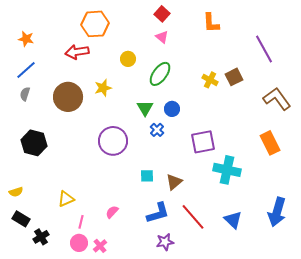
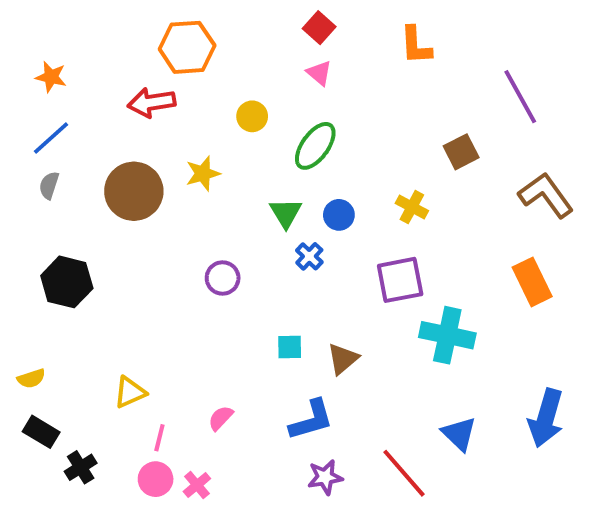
yellow cross: (210, 80) -> (412, 207), moved
purple circle: (113, 141) -> (223, 278), size x0.6
red line: (193, 217) -> (404, 473), moved

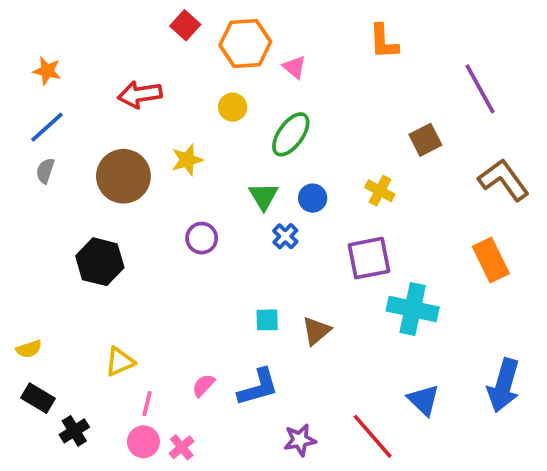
red square: (319, 28) -> (185, 25), moved
orange hexagon: (187, 47) -> (245, 43), moved
purple circle: (223, 278) -> (202, 238), moved
black hexagon: (67, 282) -> (100, 262), moved
blue L-shape: (311, 420) -> (258, 387), moved

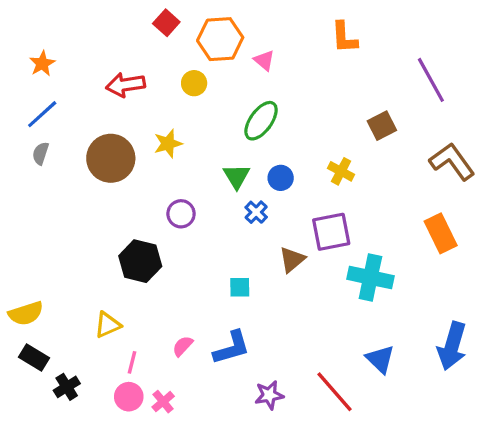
orange star: (47, 71) -> (42, 64), turned 30
yellow circle: (233, 107) -> (194, 83), moved
black hexagon: (100, 262) -> (140, 261), moved
brown triangle: (316, 331) -> (292, 260), moved
yellow semicircle: (29, 349) -> (26, 313), size x1.5

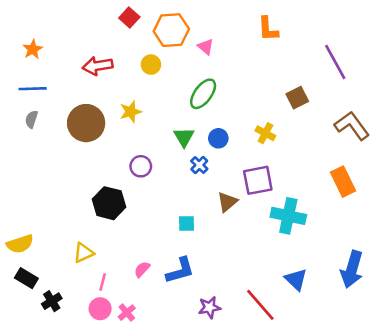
blue line: (42, 114) -> (33, 89), turned 40

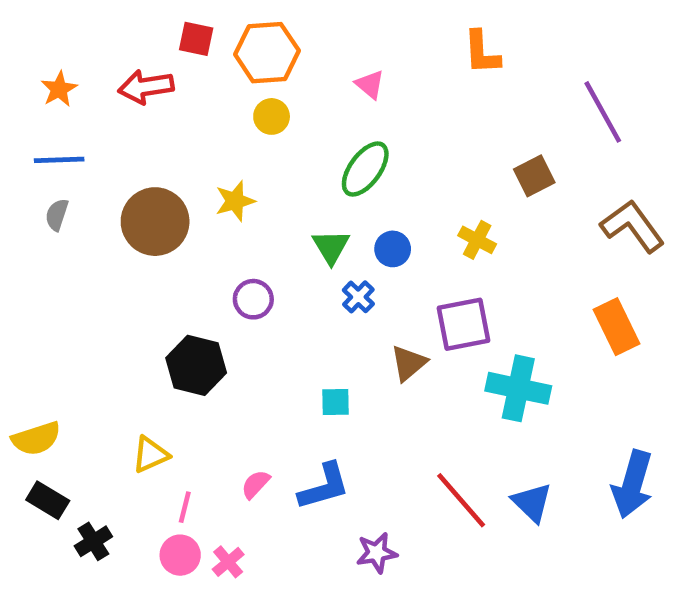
red square: (129, 18) -> (196, 39), moved, turned -30
orange hexagon: (171, 30) -> (267, 53), moved
red arrow: (98, 66) -> (146, 87), moved
red line: (260, 305) -> (461, 500), moved

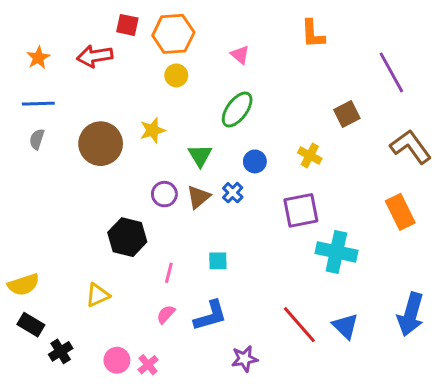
green triangle: (331, 247) -> (200, 156), moved
brown triangle: (409, 363) -> (199, 197), moved
pink line: (185, 507) -> (169, 273), moved

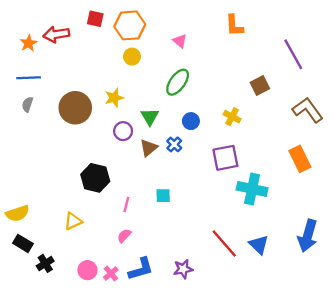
red arrow: (95, 56) -> (56, 34), moved
purple circle: (164, 194) -> (123, 131), moved
blue L-shape: (210, 316) -> (141, 269), moved

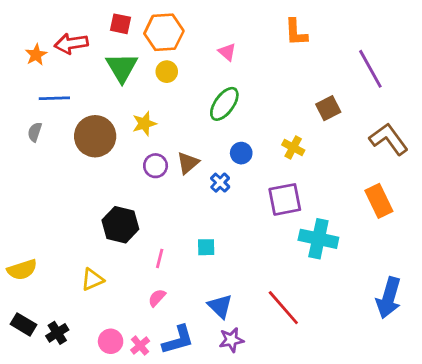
blue line: (29, 78) -> (54, 98), moved
green triangle: (150, 117) -> (122, 67), moved, size x1.4
brown triangle: (149, 148) -> (188, 163), moved
black rectangle: (23, 243) -> (23, 324), moved
blue triangle: (259, 245) -> (220, 306), moved

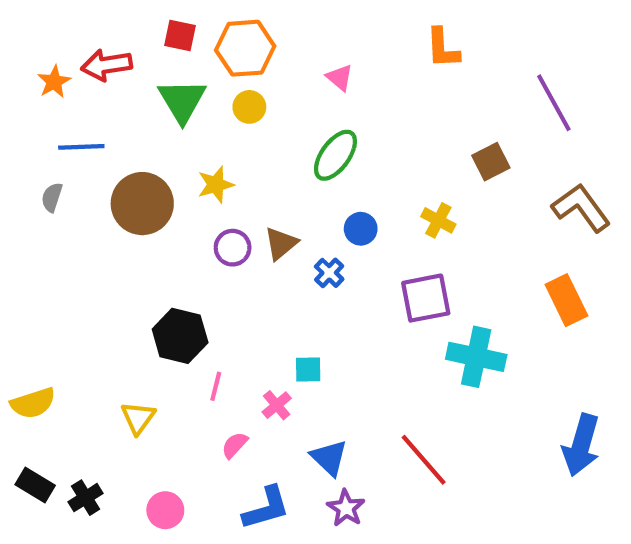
pink line: (160, 258) -> (216, 386), moved
yellow triangle: (92, 279) -> (138, 418), turned -30
purple star: (231, 340) -> (346, 508), turned -30
pink cross: (140, 346) -> (277, 405), moved

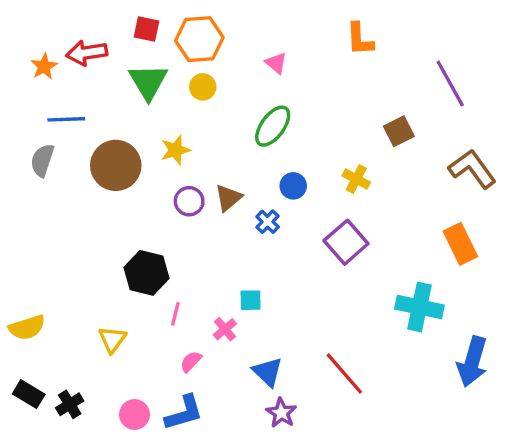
gray semicircle: (52, 197) -> (42, 160), size x1.4
purple square: (426, 298) -> (346, 242), turned -30
cyan cross: (476, 357) -> (419, 307), moved
blue L-shape: (266, 508) -> (184, 413), moved

